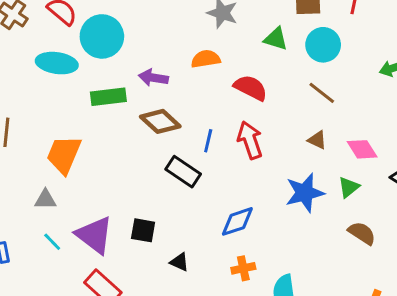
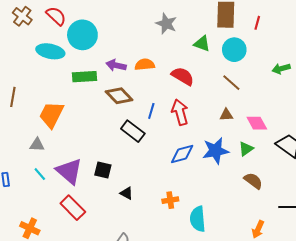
orange semicircle: (206, 59) -> (145, 65), moved
brown triangle: (317, 140) -> (226, 115), turned -32
blue diamond: (237, 221) -> (182, 154), moved

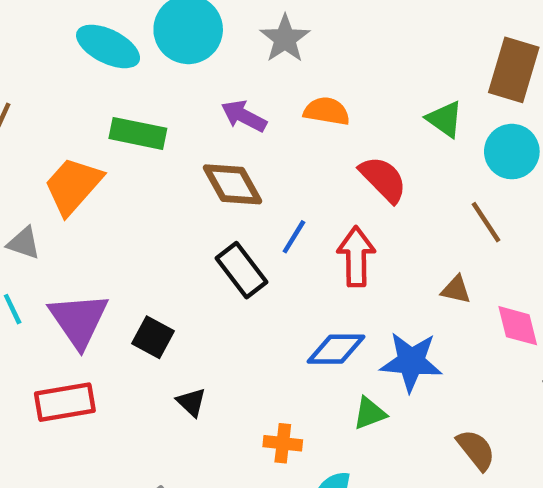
gray star: (166, 24) -> (285, 39), moved
orange semicircle: (145, 65) -> (327, 111), moved
green rectangle: (85, 77) -> (138, 133), moved
green triangle: (246, 149) -> (370, 413), moved
red rectangle: (73, 208) -> (65, 402), turned -70

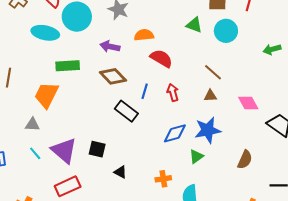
red semicircle: (383, 179) -> (161, 58), moved
brown line: (486, 222) -> (213, 72), moved
red arrow: (356, 257) -> (173, 92), size x0.7
brown triangle: (456, 290) -> (210, 96), moved
brown semicircle: (476, 450) -> (245, 160), turned 78

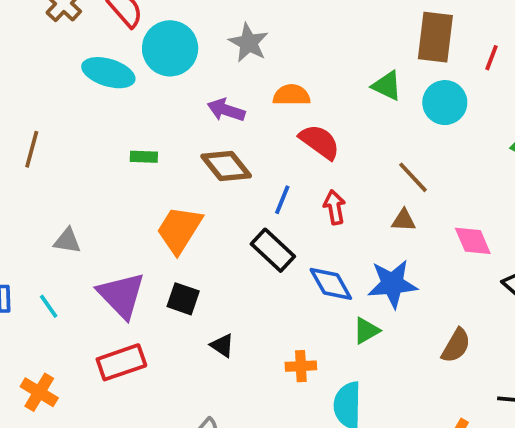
green rectangle: (68, 66) -> (144, 157), moved, size x0.6
orange trapezoid: (46, 95) -> (179, 230), moved
black rectangle: (126, 111) -> (273, 250), moved
blue diamond: (175, 133) -> (331, 284), turned 70
cyan line: (35, 153) -> (49, 306), moved

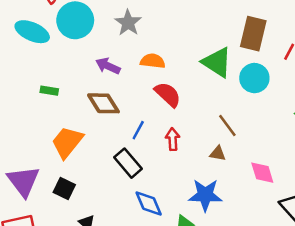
green triangle: (387, 86) -> (217, 62), size x1.5
blue diamond: (331, 284) -> (149, 203), moved

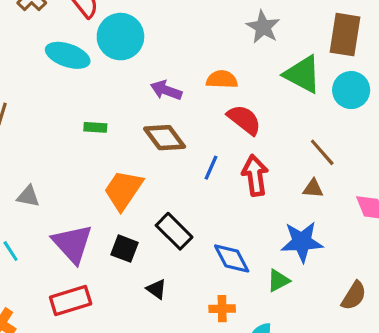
gray star: (128, 23) -> (263, 27), moved
red arrow: (173, 139) -> (255, 175), size x1.4
black rectangle: (128, 163) -> (174, 231), moved

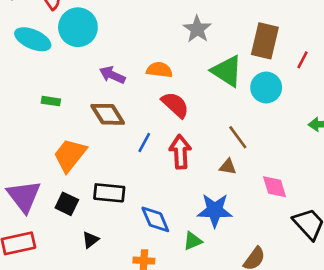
black rectangle: (174, 231) -> (109, 193), turned -44
black triangle: (156, 289) -> (91, 240), turned 42

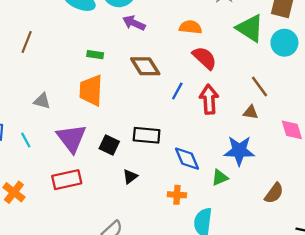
purple arrow: (112, 75) -> (134, 23), moved
orange trapezoid: (70, 155) -> (91, 90), moved, turned -36

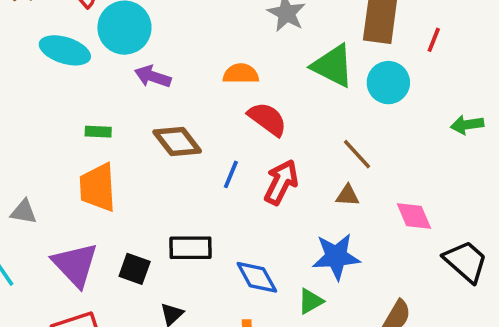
red arrow: (209, 99) -> (281, 182), turned 36

